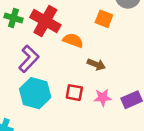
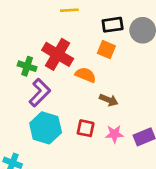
green cross: (13, 18) -> (27, 66), moved
orange square: (104, 19) -> (106, 50), moved

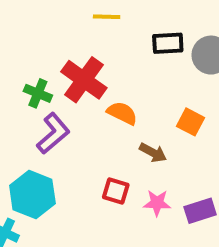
orange square: (106, 50) -> (191, 122), moved
cyan hexagon: (46, 128) -> (32, 195), moved

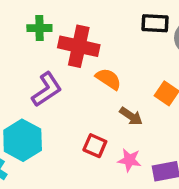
red cross: (84, 80) -> (79, 46), turned -30
green cross: (38, 93) -> (39, 28), moved, turned -30

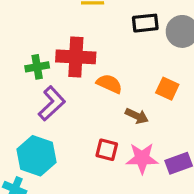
green cross: (39, 28) -> (37, 67), moved
pink star: (129, 160) -> (142, 158), size x1.4

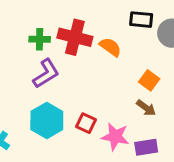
orange semicircle: (109, 84) -> (110, 47), moved
brown arrow: (137, 116) -> (146, 108), moved
cyan hexagon: (37, 156) -> (47, 120), moved

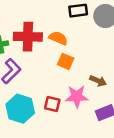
orange square: (149, 80) -> (66, 61), moved
pink star: (115, 137) -> (77, 96), moved

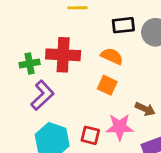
orange semicircle: (58, 38) -> (112, 56), moved

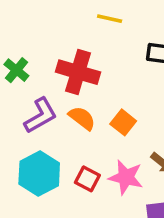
orange semicircle: (112, 56) -> (82, 118), moved
green cross: (30, 64) -> (16, 70), moved, turned 36

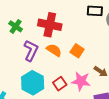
purple L-shape: (41, 116) -> (31, 51), turned -30
red square: (87, 179) -> (60, 84), turned 32

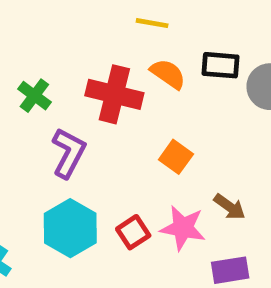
orange semicircle: (54, 50) -> (168, 74), moved

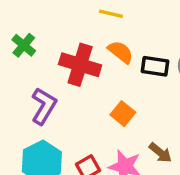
black rectangle: (220, 65) -> (155, 66), moved
green cross: (34, 96) -> (24, 45), moved

